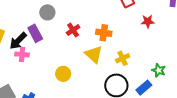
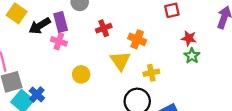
pink cross: (22, 54) -> (59, 41), moved
green star: (159, 70) -> (192, 56), moved

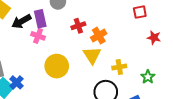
orange cross: (137, 39) -> (99, 36), moved, turned 35
green star: (192, 56) -> (148, 77), moved
yellow circle: (81, 74) -> (57, 66), size x1.5

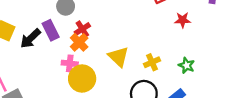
red cross: (78, 26) -> (82, 29), moved
pink cross: (38, 36) -> (70, 63), moved
orange cross: (99, 36) -> (79, 42), moved

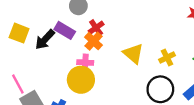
purple rectangle: (51, 30) -> (65, 30), turned -30
yellow circle: (82, 79) -> (81, 80), moved

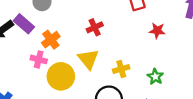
red cross: (96, 28) -> (95, 27), moved
yellow circle: (81, 80) -> (61, 76), moved

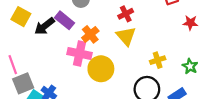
red cross: (95, 27) -> (126, 14), moved
pink cross: (39, 59) -> (79, 54), size x1.5
yellow triangle: (88, 59) -> (126, 36), moved

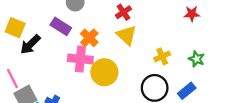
black arrow: (44, 26) -> (30, 44), moved

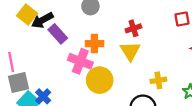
purple rectangle: (61, 26) -> (58, 34), moved
orange cross: (89, 38) -> (94, 44), turned 30
black arrow: (30, 44) -> (42, 20), moved

